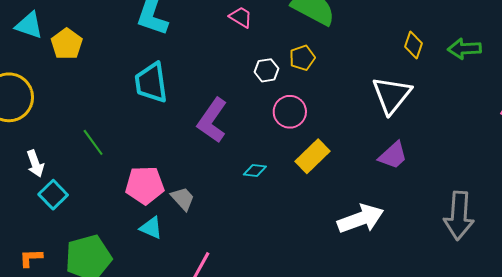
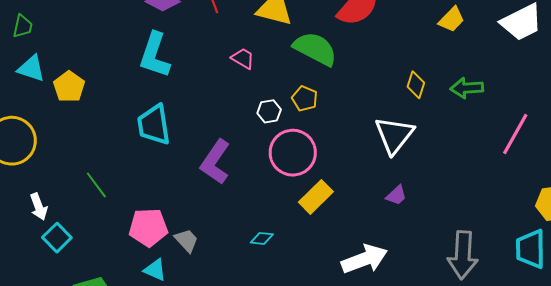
yellow pentagon: (302, 58) -> (305, 99), turned -30
pink circle: (290, 112) -> (293, 153), size x1.4
purple trapezoid: (393, 155) -> (396, 195), size x0.7
cyan diamond: (255, 171) -> (262, 238), moved

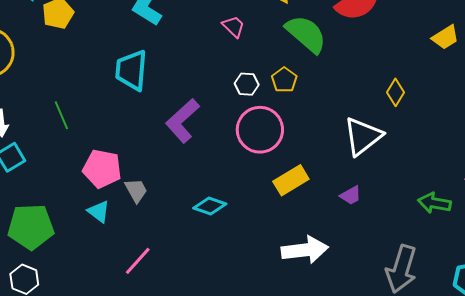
green arrow: (467, 88) -> (434, 203), moved
yellow rectangle: (316, 197) -> (291, 180), moved
cyan diamond: (262, 238) -> (210, 206), size x1.4

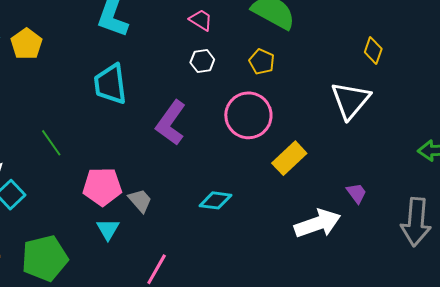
white hexagon: (247, 84) -> (202, 61), moved
purple trapezoid: (351, 195) -> (357, 193), moved, turned -85
cyan triangle: (99, 212) -> (108, 229), turned 35

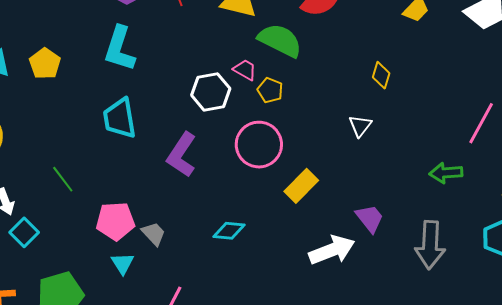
pink trapezoid: (201, 20) -> (245, 70), moved
yellow pentagon: (26, 44) -> (45, 64), moved
white hexagon: (202, 61) -> (211, 92), size x1.6
white triangle: (350, 100) -> (360, 126), size x0.6
purple trapezoid: (357, 193) -> (370, 218), size x1.4

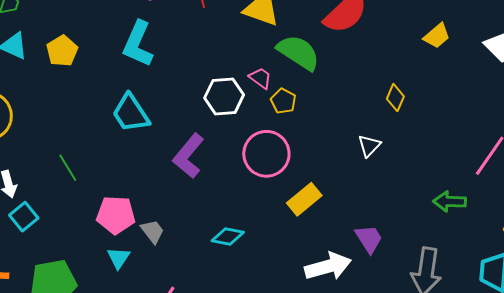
cyan trapezoid: (120, 118) -> (131, 113), turned -30

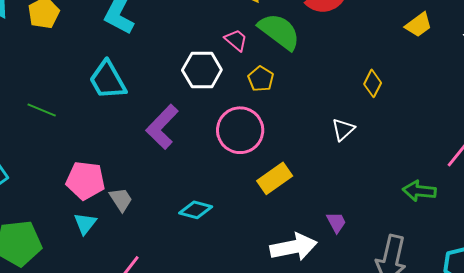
pink trapezoid: (260, 78) -> (236, 40), moved
green line: (68, 168) -> (42, 110), moved, turned -40
purple trapezoid: (369, 239) -> (336, 222), size x0.7

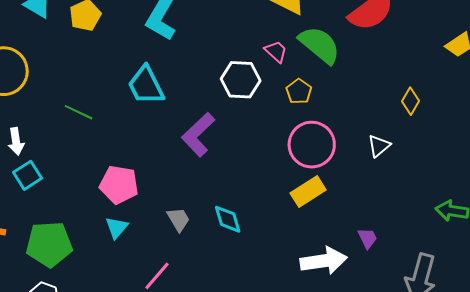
pink circle: (240, 130) -> (312, 145), moved
gray trapezoid: (121, 200) -> (178, 219), moved
cyan diamond: (196, 210) -> (228, 219), turned 56

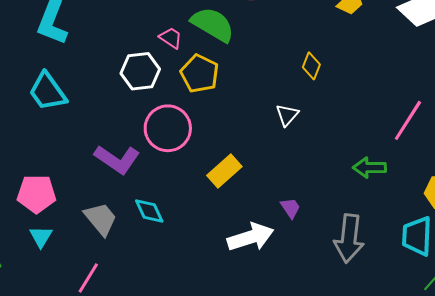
yellow pentagon: (299, 91) -> (200, 74), size x1.5
purple L-shape: (198, 135) -> (117, 159), moved, turned -93
pink circle: (312, 145) -> (168, 128), moved
gray trapezoid: (178, 219) -> (101, 219), size x1.4

